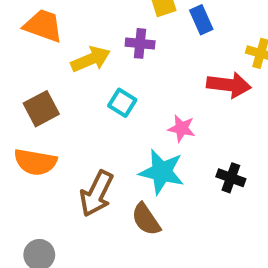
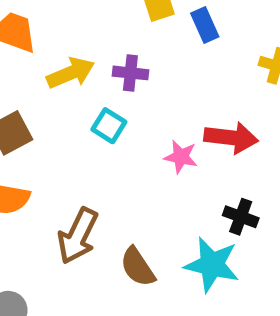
purple cross: (140, 43) -> (130, 73), moved
red arrow: (229, 85) -> (231, 138), moved
cyan star: (162, 172) -> (212, 265), moved

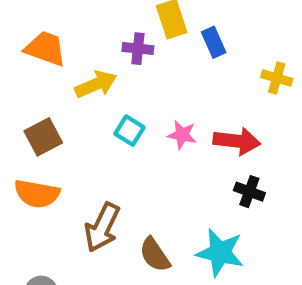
purple cross: (130, 73) -> (138, 49), moved
pink star: (181, 157) -> (182, 135), moved
black cross: (241, 217) -> (249, 192), moved

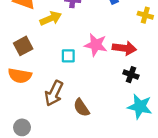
cyan square: (130, 131) -> (68, 56), moved, turned -32
pink star: (182, 135) -> (96, 45), size x1.5
cyan star: (220, 253) -> (140, 107), moved

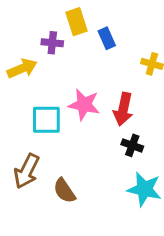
red arrow: (124, 48) -> (123, 109), turned 95
cyan square: (68, 56) -> (46, 120), size x1.5

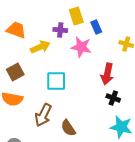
pink star: (84, 105) -> (81, 47), moved

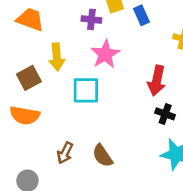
yellow arrow: (40, 47) -> (57, 57), moved, turned 108
pink star: (81, 47) -> (105, 54), moved, turned 30
brown arrow: (43, 115) -> (65, 153), moved, size x0.7

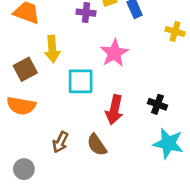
pink star: (105, 54) -> (114, 53), moved
red arrow: (157, 81) -> (114, 110), moved

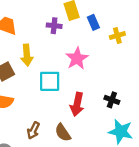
yellow cross: (175, 31) -> (117, 36), moved, turned -32

